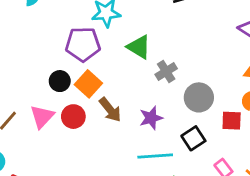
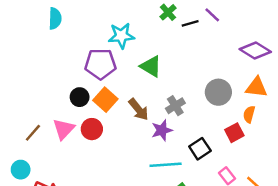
gray cross: (166, 72) -> (175, 106), moved
gray circle: (199, 97) -> (218, 92), moved
brown arrow: (110, 110) -> (139, 109), moved
red square: (232, 121) -> (234, 133), turned -30

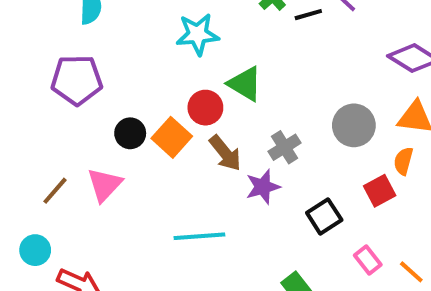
purple pentagon: (100, 64) -> (77, 80), moved
red circle: (92, 129) -> (205, 108), moved
cyan line: (166, 165) -> (199, 236), moved

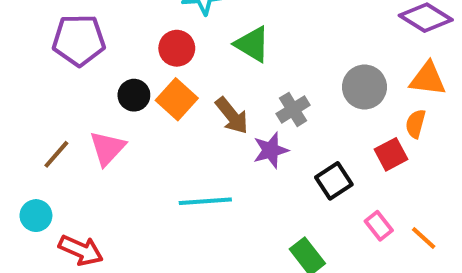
red circle: (205, 108) -> (177, 48), moved

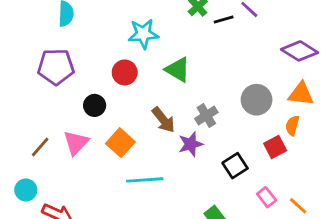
orange square: (177, 99) -> (120, 143), moved

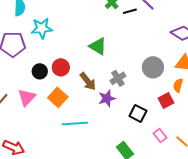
cyan star: (143, 34) -> (42, 28), moved
red circle: (125, 72) -> (61, 67), moved
black square: (235, 166) -> (138, 113), turned -30

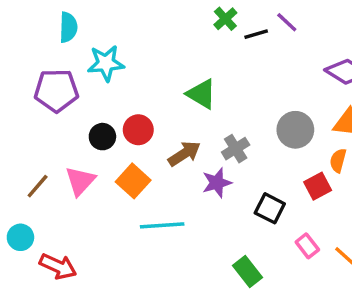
brown arrow: (88, 81) -> (184, 154), turned -84

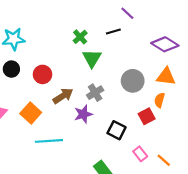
green cross: (225, 19) -> (80, 37), moved
black line: (256, 34) -> (113, 31), moved
green triangle: (201, 94) -> (92, 58), moved, turned 30
red circle: (138, 130) -> (43, 74), moved
black circle: (102, 137) -> (11, 69), moved

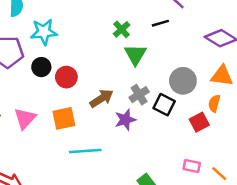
red circle: (43, 74) -> (66, 77), moved
orange square: (31, 113) -> (64, 118), turned 36
black square: (117, 130) -> (164, 105), moved
pink rectangle: (140, 154) -> (192, 166), turned -40

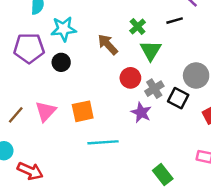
red circle: (66, 77) -> (130, 78), moved
brown arrow: (101, 98) -> (108, 44), moved, turned -100
purple star: (125, 120) -> (141, 113), turned -30

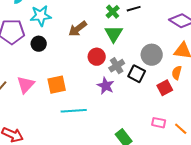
green cross: (138, 27) -> (113, 12), moved
brown arrow: (108, 44) -> (78, 29), turned -84

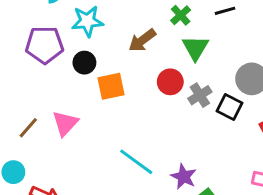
green cross: (113, 12) -> (181, 15), moved
orange square: (57, 85) -> (111, 86), moved
purple star: (106, 86) -> (184, 177), moved
cyan line: (74, 111) -> (136, 162), turned 40

